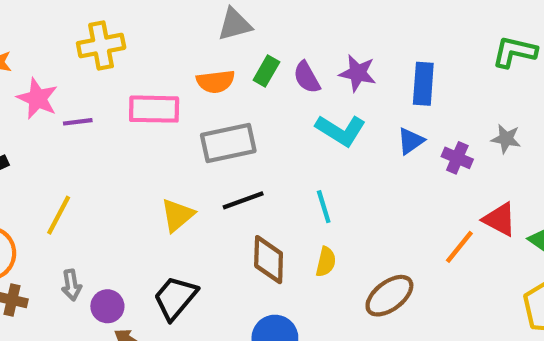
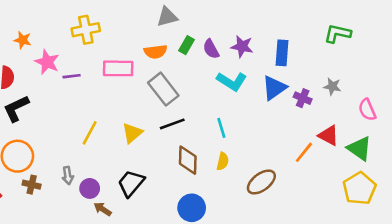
blue triangle: (411, 141) -> (274, 88), size x1.5
gray rectangle: (228, 143) -> (163, 89), turned 64
yellow line: (59, 215) -> (90, 133), moved

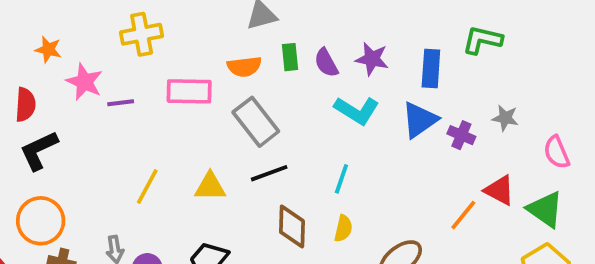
green L-shape: (337, 34) -> (482, 40), moved
green rectangle: (186, 45) -> (290, 57), turned -36
cyan line: (221, 128) -> (341, 179), turned 36
yellow triangle: (132, 133) -> (210, 187), turned 40

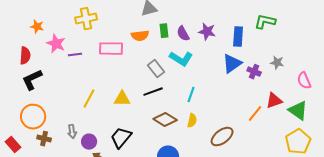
cyan L-shape: (357, 110) -> (181, 59), moved
gray rectangle: (256, 122) -> (156, 69), moved, size x0.7
red triangle: (499, 190) -> (274, 101), turned -48
brown diamond: (292, 227) -> (165, 120), turned -60

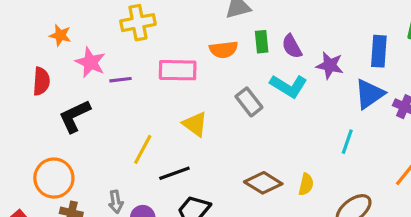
purple star: (207, 32) -> (330, 65), moved
black L-shape: (32, 80) -> (75, 116), moved
black line: (153, 92) -> (174, 173), moved
cyan line: (191, 95) -> (347, 142), moved
yellow triangle: (122, 99) -> (195, 124), moved, turned 36

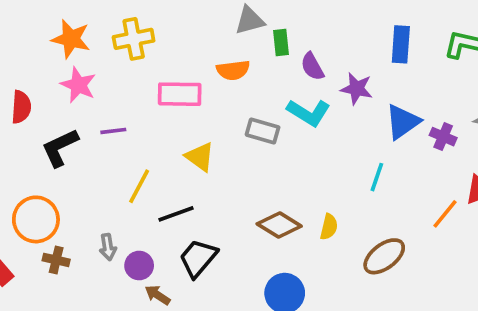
orange star: (60, 35) -> (71, 39), moved, size x1.5
green rectangle: (262, 42) -> (281, 43), moved
blue rectangle: (379, 51) -> (401, 44), moved
purple line: (121, 80) -> (113, 131), moved
gray rectangle: (249, 102) -> (263, 131), turned -36

